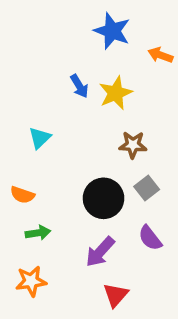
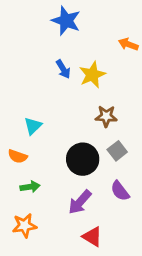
blue star: (112, 31) -> (66, 21), moved
cyan triangle: (40, 138) -> (33, 126), moved
red triangle: (116, 295) -> (92, 237), turned -40

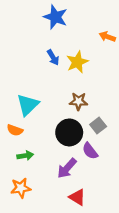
brown star: (106, 116) -> (78, 101), moved
cyan triangle: (33, 126) -> (28, 105), size x1.5
purple semicircle: (120, 191) -> (90, 151), moved

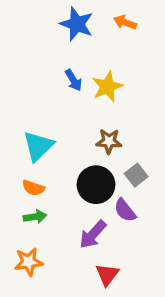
orange arrow: (107, 37) -> (125, 22), moved
orange semicircle: (15, 130) -> (33, 188), moved
red triangle: (77, 197) -> (107, 275), turned 36

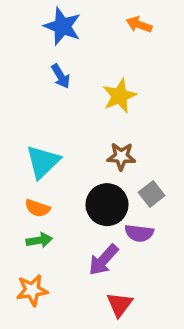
blue star: (77, 24) -> (62, 26), moved
blue arrow: (74, 80) -> (61, 76), moved
purple semicircle: (125, 210) -> (139, 233), turned -45

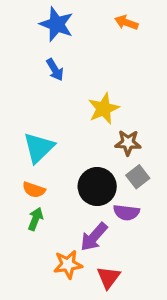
yellow star: (119, 96) -> (104, 109), moved
brown star: (121, 156) -> (128, 143), moved
green arrow: (39, 240) -> (35, 219), turned -60
orange star: (32, 290) -> (68, 264), moved

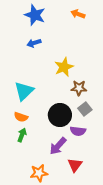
blue arrow: (55, 70) -> (34, 43), turned 104
orange star: (68, 264) -> (39, 173), moved
red triangle: (109, 277) -> (75, 165), moved

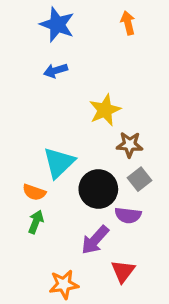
orange arrow: (78, 14) -> (128, 23), turned 56
cyan triangle: (24, 91) -> (59, 163), moved

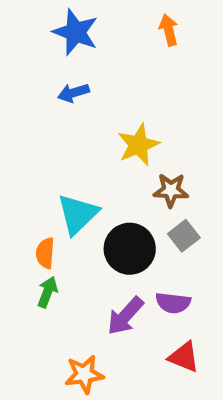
orange semicircle: (34, 192) -> (45, 253), turned 75
purple semicircle: (128, 215) -> (173, 303), moved
red triangle: (123, 271) -> (184, 357), moved, turned -45

